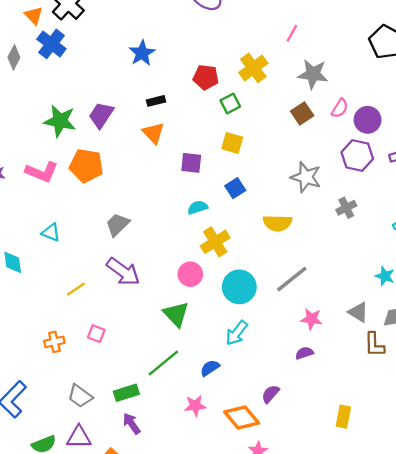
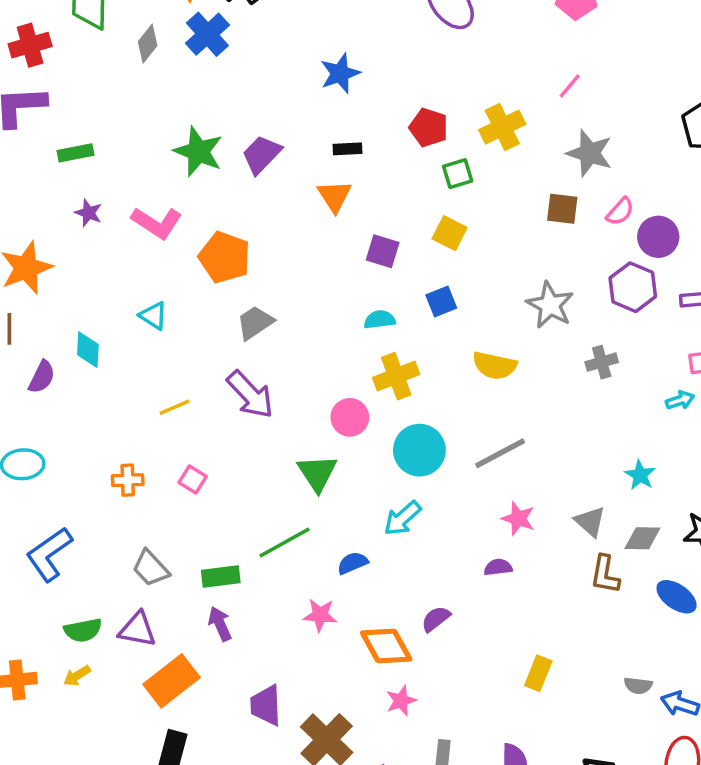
brown square: (302, 113) -> (562, 209), turned 30
orange pentagon: (86, 166) -> (225, 257), moved

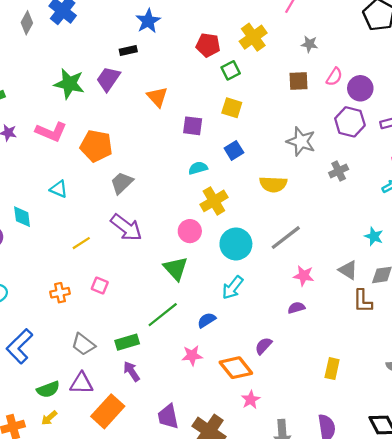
black rectangle: (348, 149) -> (128, 51), moved
gray star: (590, 153) -> (309, 44), size x0.6

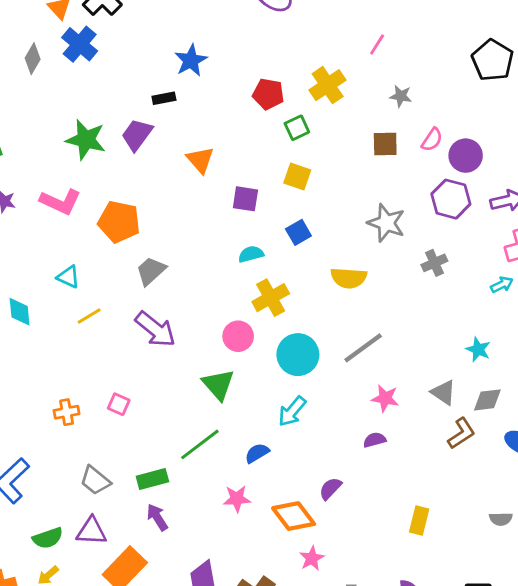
yellow line: (81, 243) -> (89, 316), moved
brown L-shape: (363, 301) -> (461, 433), turned -125

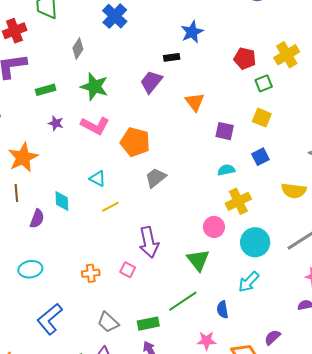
gray diamond: (33, 59) -> (78, 49), moved
green star: (86, 140) -> (94, 87), moved
purple arrow: (155, 329) -> (149, 242), moved, turned 36
blue semicircle: (257, 453) -> (222, 310), turned -72

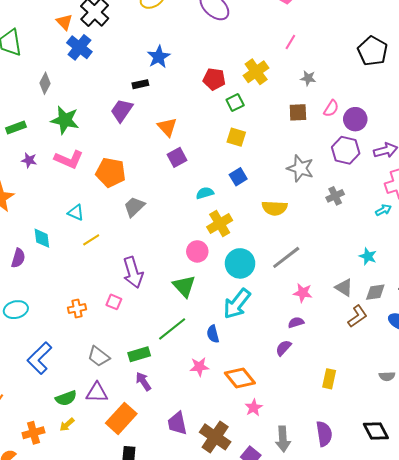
purple square: (225, 131) -> (177, 157), moved, turned -36
cyan arrow: (249, 282) -> (237, 304), size x1.4
purple semicircle: (272, 337) -> (283, 348), moved

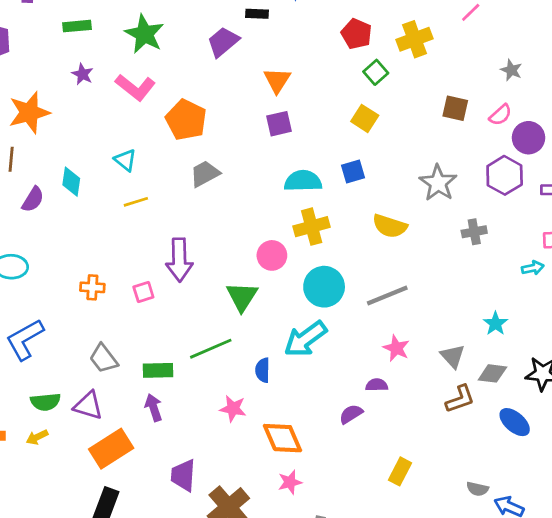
gray star: (308, 78) -> (511, 70), moved
green square: (235, 103) -> (376, 72), turned -30
cyan semicircle: (205, 193) -> (303, 181), size x1.5
pink square: (114, 302) -> (143, 292), turned 35

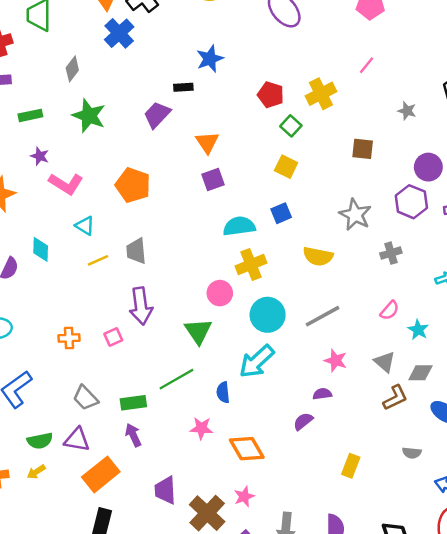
pink L-shape: (135, 87) -> (66, 184), moved
pink semicircle: (500, 115) -> (390, 310), moved
gray trapezoid: (205, 174) -> (136, 251), moved, turned -60
pink star: (290, 482) -> (244, 496), moved
gray semicircle: (477, 489) -> (412, 453), moved

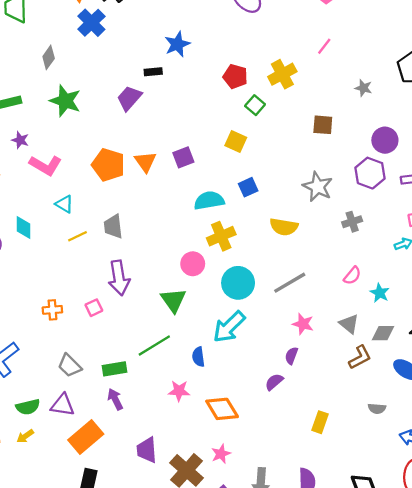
orange triangle: (207, 142) -> (145, 162), moved
yellow square: (286, 167) -> (236, 142), moved
purple semicircle: (322, 394) -> (291, 356), turned -60

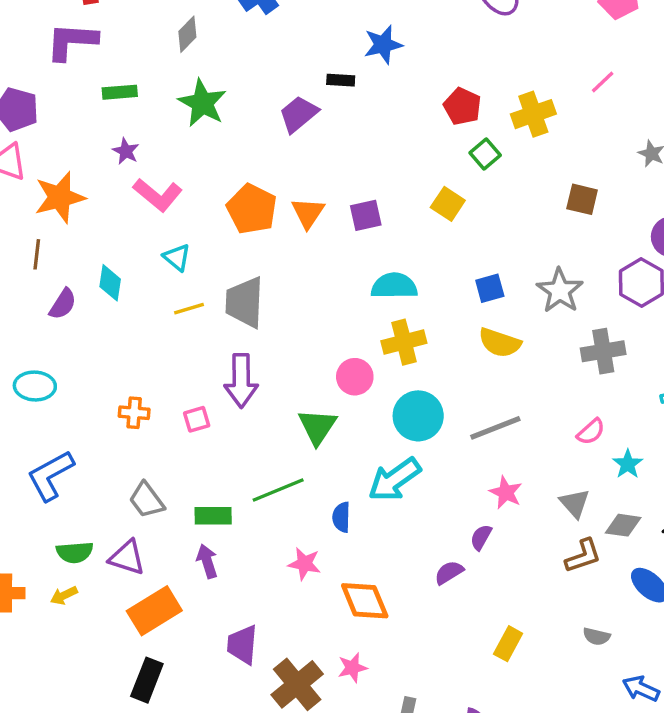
blue square: (248, 187) -> (490, 288), moved
gray cross: (352, 222) -> (603, 351), size x1.4
gray trapezoid: (113, 226) -> (245, 302), size x1.4

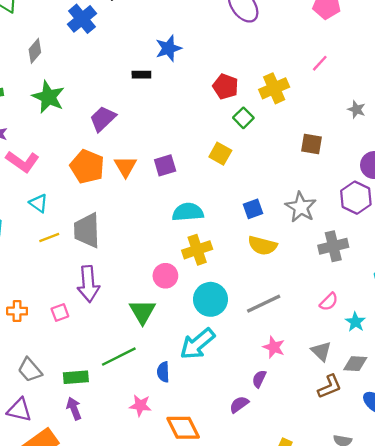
purple trapezoid: (299, 114) -> (103, 119), moved

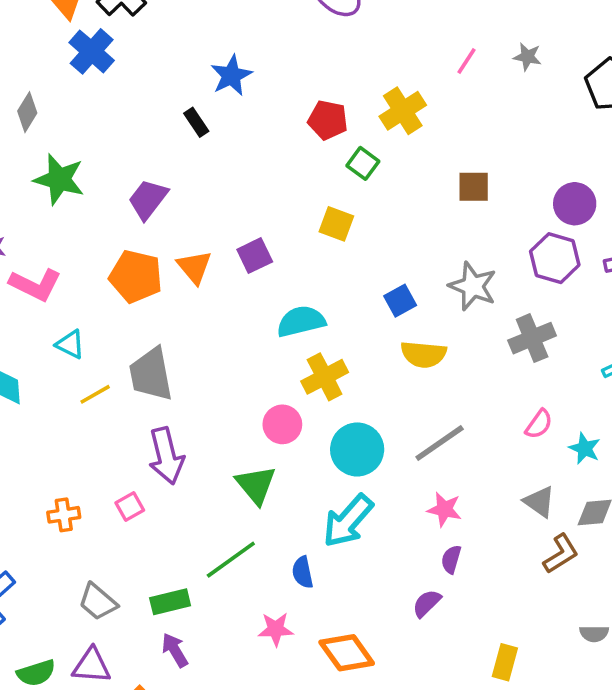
black rectangle: (141, 75) -> (196, 122), turned 66
gray star: (356, 109) -> (527, 57), moved
pink star: (274, 347) -> (444, 509), moved

